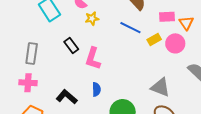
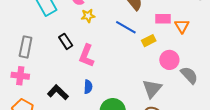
pink circle: (175, 43) -> (169, 60), moved
gray triangle: (160, 87) -> (152, 89), turned 45

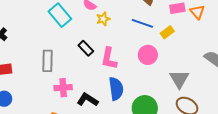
pink circle: (169, 60) -> (148, 55), moved
pink cross: (20, 76) -> (63, 88), moved
blue semicircle: (88, 87) -> (116, 89), size x1.6

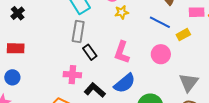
black rectangle: (86, 48) -> (90, 52), moved
gray rectangle: (47, 61) -> (78, 32), moved
blue semicircle: (116, 89) -> (125, 83), turned 50

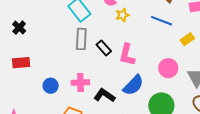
yellow rectangle: (183, 35) -> (187, 39), moved
black rectangle: (90, 52) -> (104, 48), moved
pink circle: (161, 54) -> (168, 68), moved
blue circle: (12, 77) -> (51, 86), moved

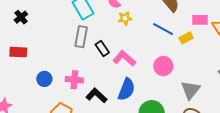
yellow rectangle: (187, 39) -> (186, 38), moved
pink L-shape: (127, 55) -> (124, 58), turned 110
pink circle: (168, 68) -> (163, 66), moved
blue semicircle: (133, 85) -> (126, 89), turned -30

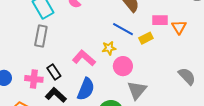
yellow star: (125, 18) -> (109, 48), moved
black rectangle: (102, 49) -> (54, 72), moved
gray triangle: (190, 90) -> (137, 90), moved

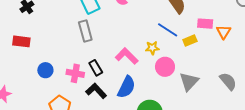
gray rectangle: (41, 36) -> (85, 31), turned -30
gray triangle: (137, 90) -> (189, 82), moved

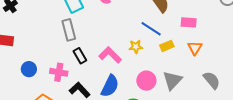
orange triangle: (224, 32) -> (195, 48), moved
yellow rectangle: (190, 40) -> (167, 46), moved
pink circle: (165, 67) -> (146, 81), moved
black rectangle: (96, 68) -> (80, 56), moved

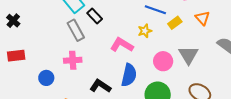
black rectangle: (80, 56) -> (95, 16), moved
pink cross: (59, 72) -> (73, 60), moved

